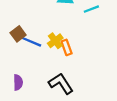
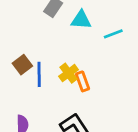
blue line: (32, 42) -> (39, 74), turned 66

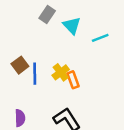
cyan triangle: (81, 20) -> (72, 26), turned 42

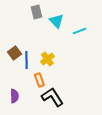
gray rectangle: (47, 14) -> (36, 12), turned -48
orange rectangle: (73, 80) -> (39, 80), moved

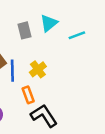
gray rectangle: (36, 12) -> (25, 30), moved
cyan triangle: (56, 21) -> (49, 23), turned 35

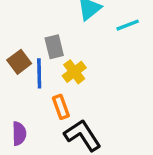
gray rectangle: (25, 30) -> (54, 47), moved

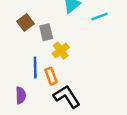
brown square: (19, 62) -> (25, 23), moved
blue line: (39, 73) -> (35, 68), moved

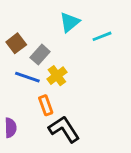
gray rectangle: (46, 32) -> (40, 55), turned 56
blue line: (35, 68) -> (27, 77), moved, turned -70

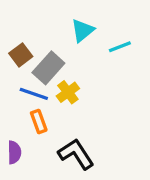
gray rectangle: (40, 55) -> (48, 68), size x1.4
orange rectangle: (46, 105) -> (39, 122), moved

